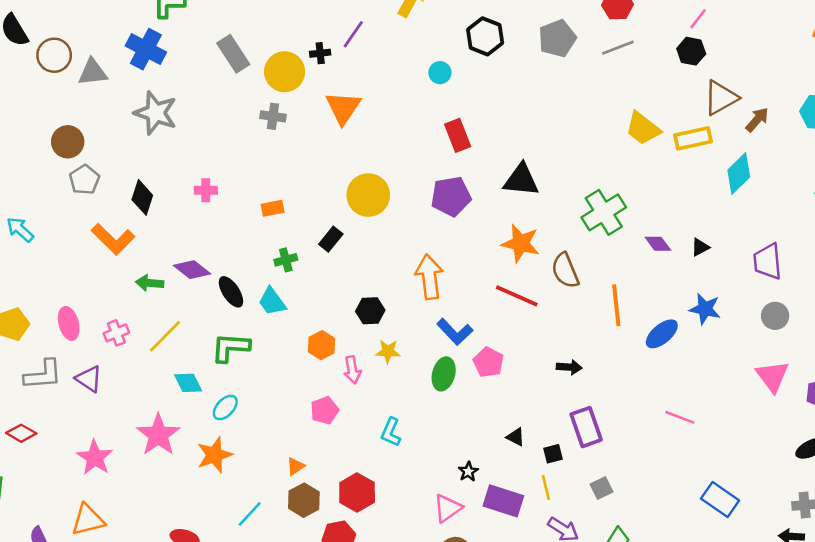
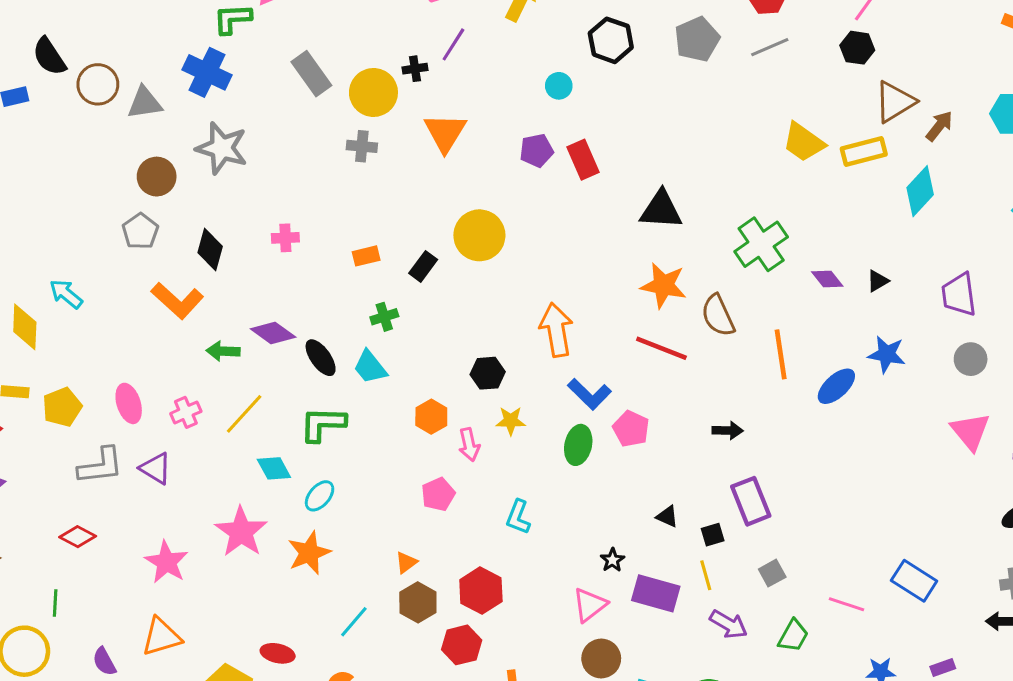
brown circle: (68, 142) -> (157, 177), moved
purple pentagon: (451, 196) -> (537, 151), moved, size x0.7
black rectangle: (331, 239) -> (423, 266), moved
pink line: (680, 417) -> (846, 604), moved

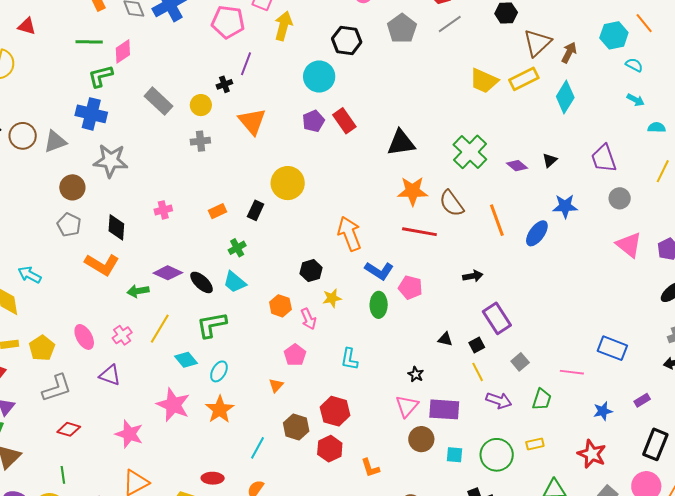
cyan circle: (559, 86) -> (319, 77), size x1.8
yellow circle: (373, 92) -> (201, 105), size x0.7
gray L-shape: (101, 466) -> (57, 388), moved
orange triangle: (406, 562) -> (276, 385), moved
purple rectangle: (656, 593) -> (444, 409), moved

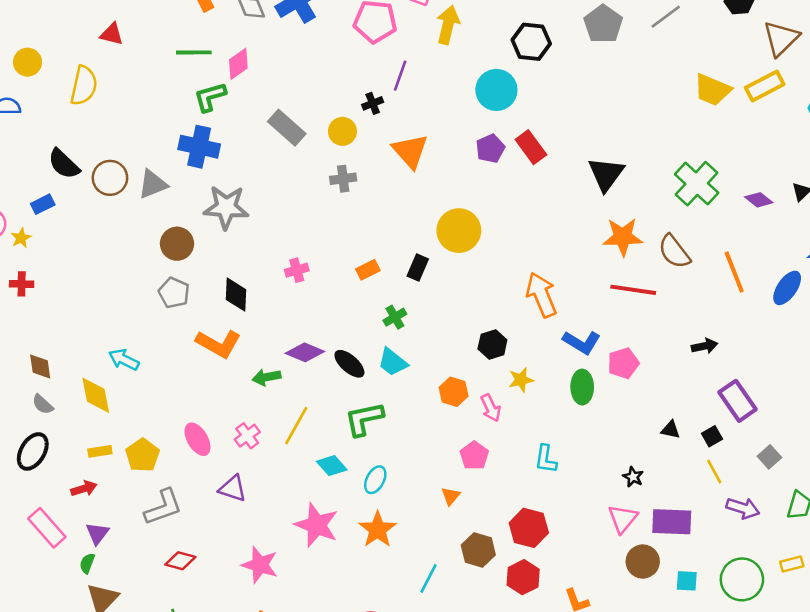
black triangle: (401, 143) -> (606, 174), turned -44
pink pentagon: (410, 288) -> (623, 363), turned -30

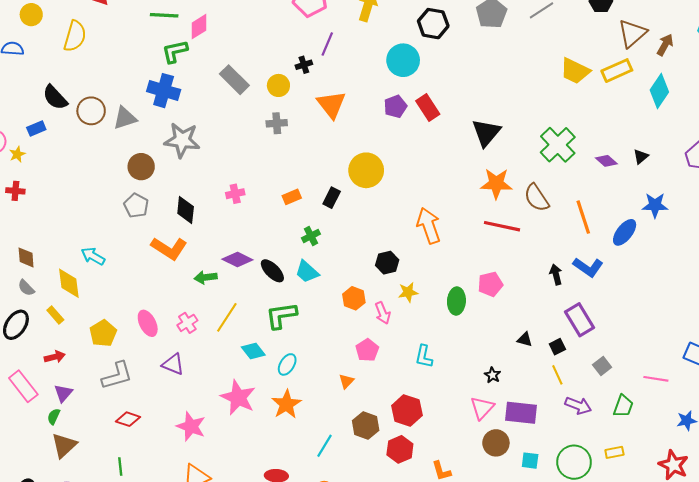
blue L-shape: (582, 342) -> (588, 267), moved
black arrow: (705, 346) -> (556, 275), turned -96
yellow rectangle: (100, 451) -> (55, 315), moved, turned 54

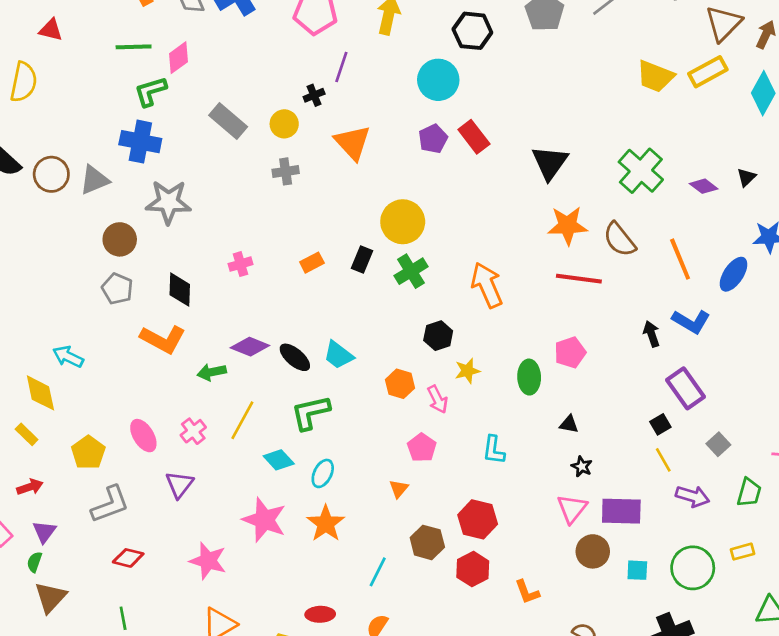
green cross: (311, 236) -> (411, 271), moved, size x1.4
black triangle: (525, 339) -> (569, 424), moved
purple triangle: (173, 364) -> (179, 484), turned 50

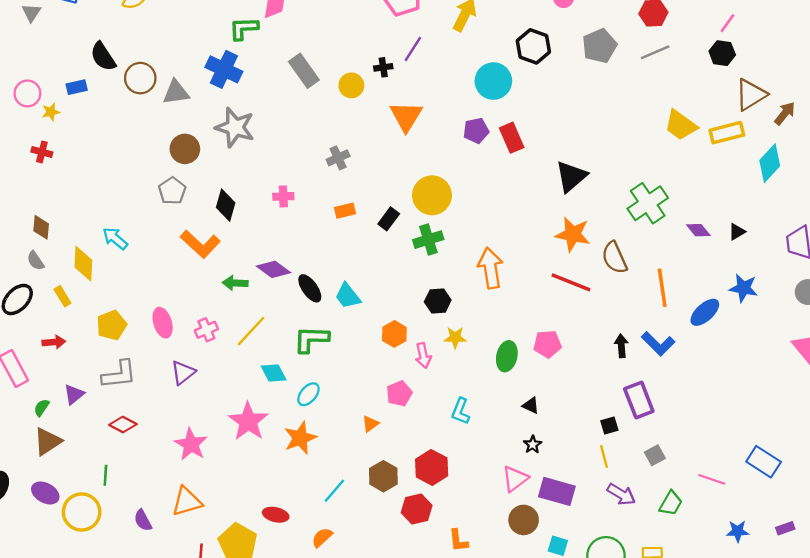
gray cross: (286, 171) -> (338, 158), moved, turned -30
purple triangle: (44, 532) -> (74, 394), moved

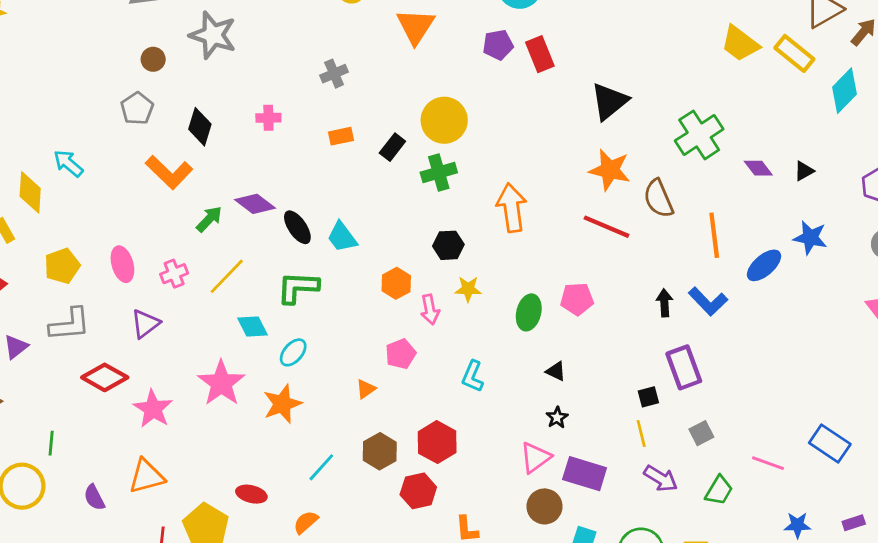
yellow rectangle: (727, 133) -> (794, 53), turned 52
brown circle: (185, 149) -> (153, 59), size x0.7
green arrow: (235, 283) -> (209, 219), turned 130
red diamond: (123, 425) -> (105, 377), moved, size x1.4

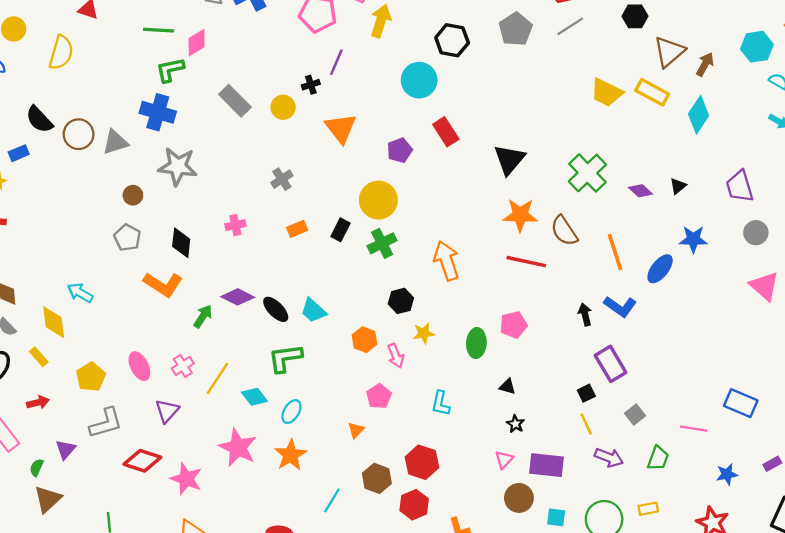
purple pentagon: (498, 45) -> (400, 150), moved
yellow line: (227, 276) -> (217, 379), moved
pink triangle: (535, 457) -> (504, 460), size x0.7

